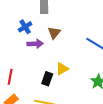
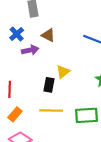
brown triangle: (54, 33) -> (48, 35), turned -32

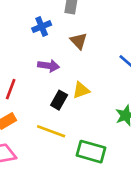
purple arrow: (30, 50) -> (49, 66), moved

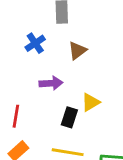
brown triangle: (79, 41) -> (77, 51), turned 48

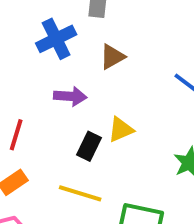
blue cross: (35, 43) -> (56, 39), size x1.4

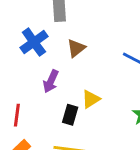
purple arrow: (70, 96) -> (51, 81), turned 120

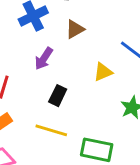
yellow triangle: (91, 99) -> (103, 72), moved

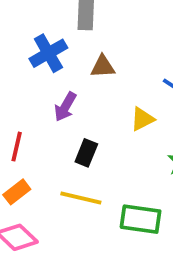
brown triangle: (75, 29) -> (103, 67), turned 30

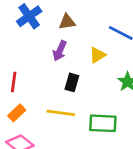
purple arrow: (65, 107) -> (60, 51), moved
black rectangle: (86, 153) -> (72, 82), moved

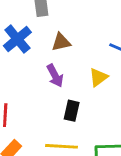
purple arrow: (60, 51) -> (55, 76), turned -48

